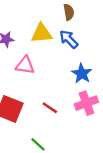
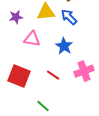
blue star: (82, 74) -> (64, 46), moved

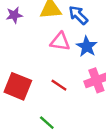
pink triangle: (32, 39) -> (60, 42), moved
blue star: (64, 46) -> (87, 46), moved

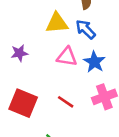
purple star: (14, 15) -> (19, 53), moved

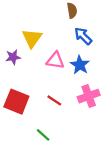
yellow triangle: (57, 23) -> (32, 38), moved, turned -50
blue arrow: (86, 29) -> (83, 36), moved

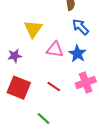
purple star: (13, 57) -> (15, 56), moved

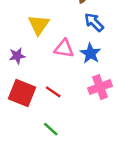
red line: (54, 87) -> (53, 92), moved

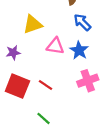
yellow triangle: (39, 25) -> (33, 24), turned 36

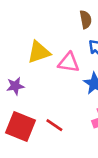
pink triangle: (55, 46) -> (69, 63), moved

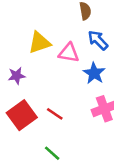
red square: (20, 126) -> (22, 115), turned 32

